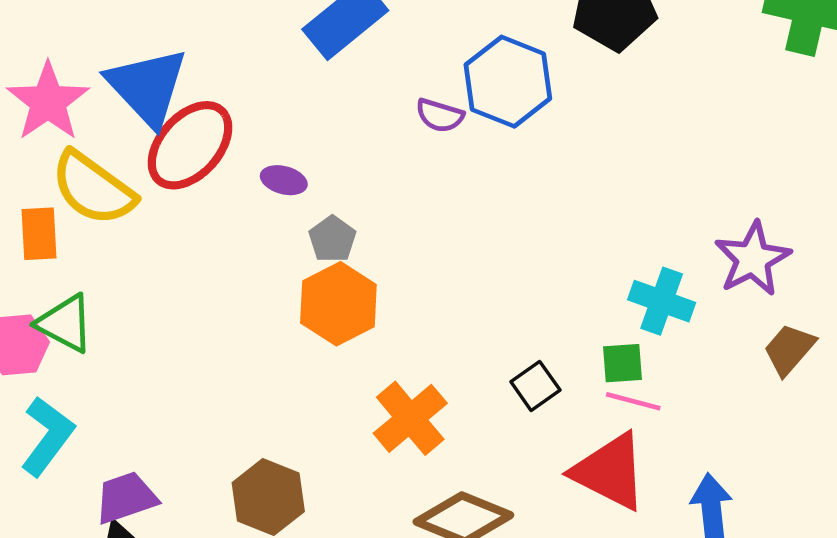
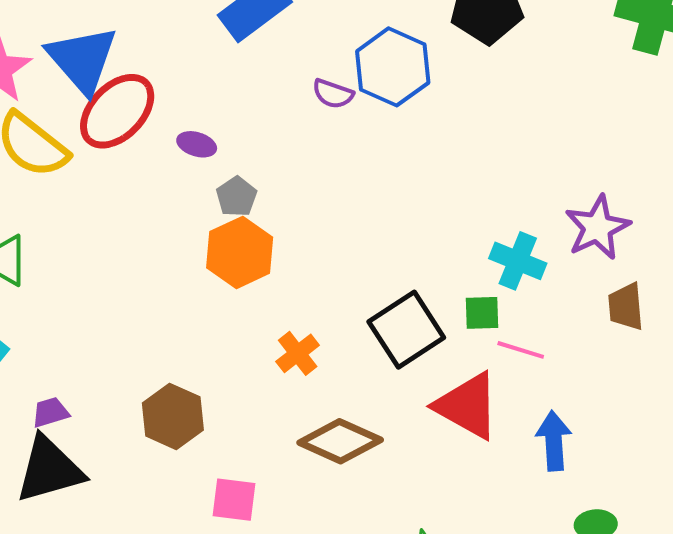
brown trapezoid: (789, 349) -> (626, 307), turned -48
black square: (535, 386) -> (406, 330), size x1.8
pink line: (633, 401) -> (521, 350), moved
orange cross: (410, 418) -> (298, 353), size x0.7
purple trapezoid: (126, 498) -> (50, 412), size x0.7

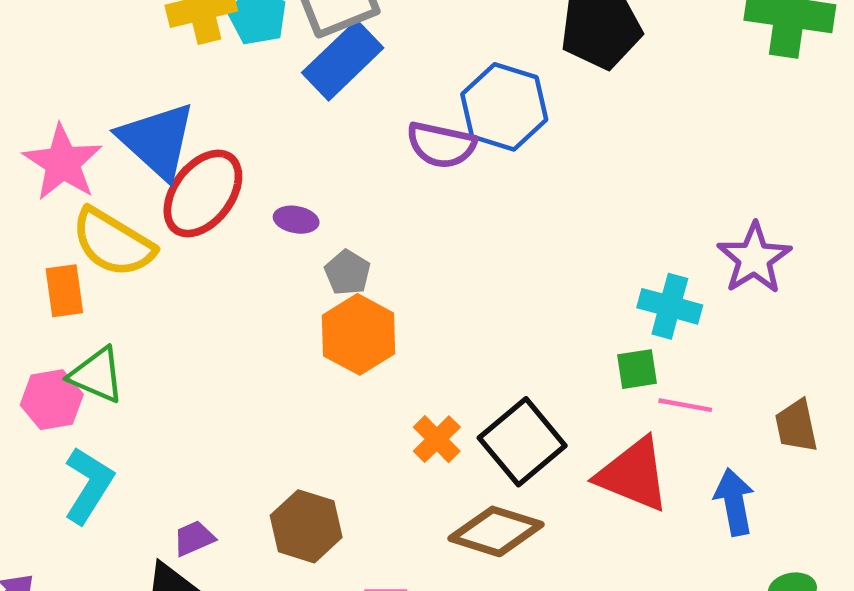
purple semicircle: (333, 94) -> (441, 145), size x1.5
brown trapezoid: (626, 307) -> (796, 426), moved
black square: (406, 330) -> (522, 442), moved
purple trapezoid: (50, 412) -> (194, 538), moved

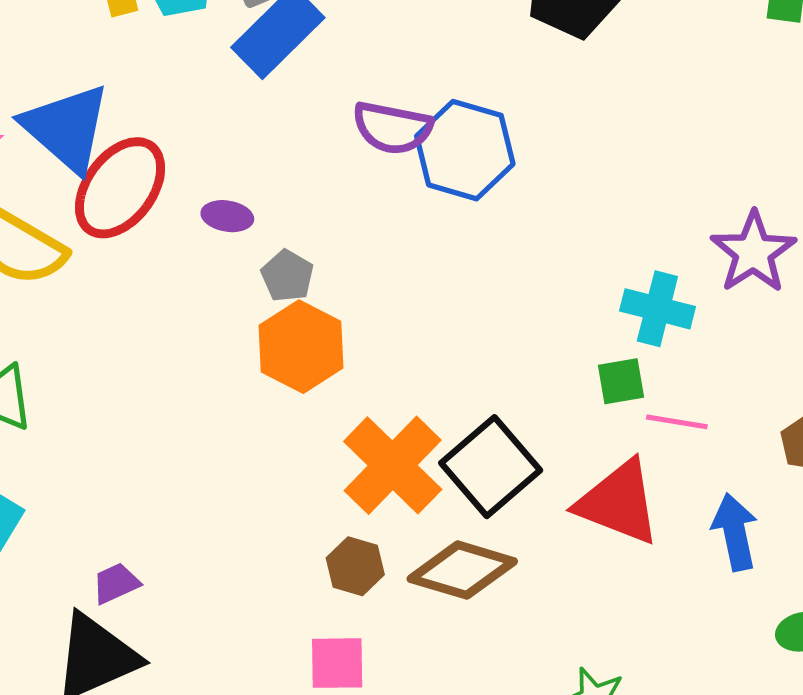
blue hexagon: (504, 107) -> (465, 150), moved
orange cross: (437, 439) -> (393, 465), size x1.8
brown hexagon: (306, 526) -> (355, 566), moved, size x0.7

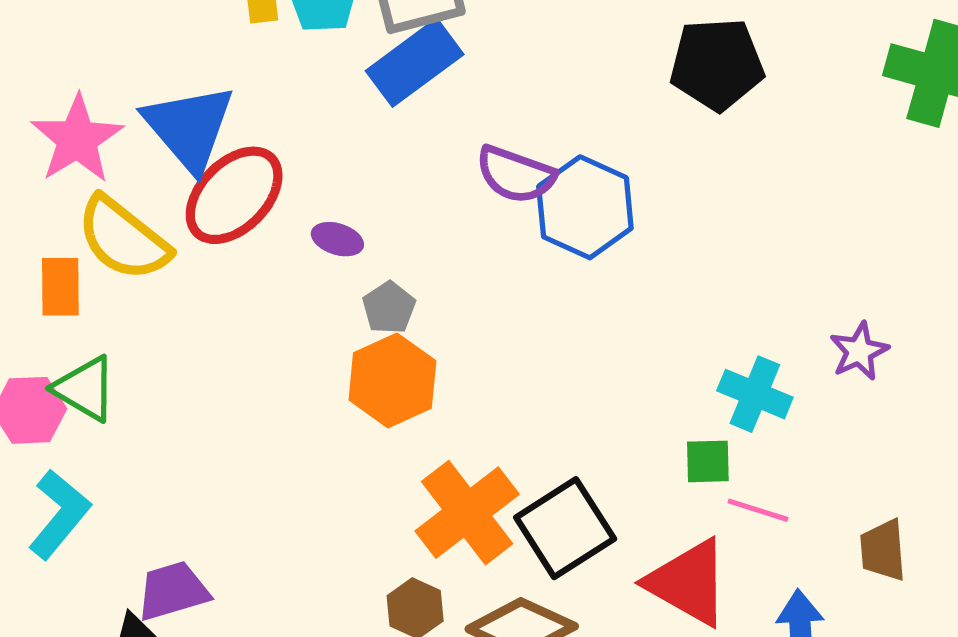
purple star: (753, 252) -> (859, 351), size x0.7
purple trapezoid: (116, 583) -> (173, 591), size x1.5

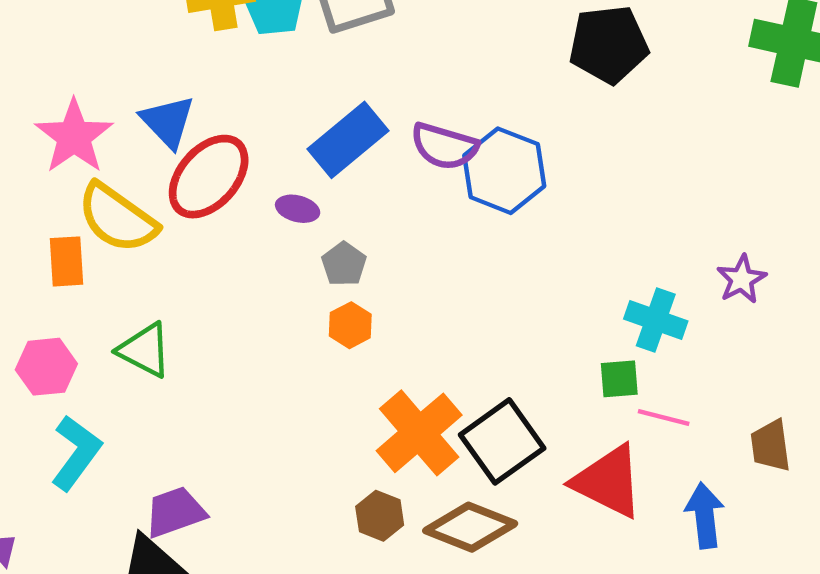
blue rectangle: (415, 63) -> (348, 140), moved
blue triangle: (189, 128) -> (168, 122), size x0.7
orange hexagon: (392, 380) -> (350, 325), size x0.6
green triangle: (85, 389) -> (145, 350), moved

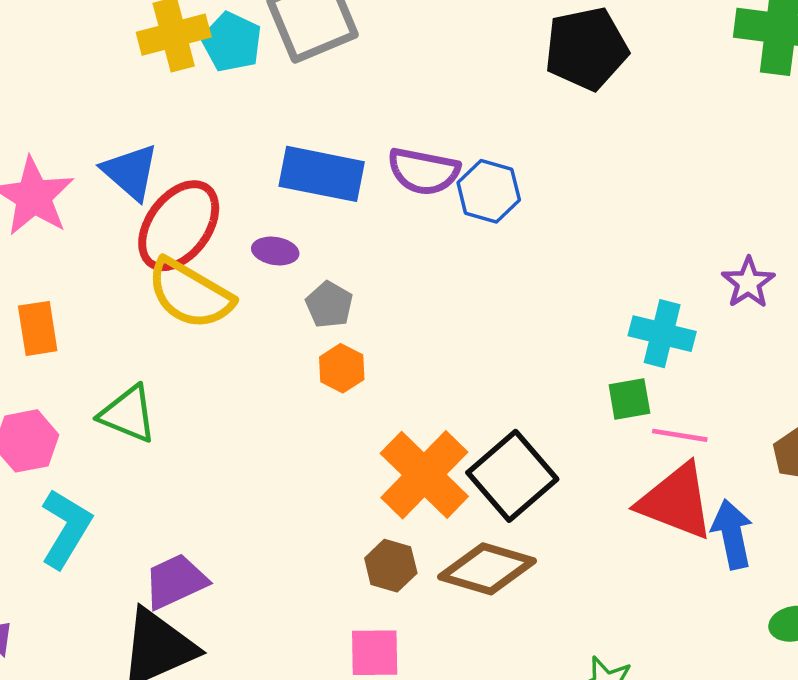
blue rectangle: (348, 140) -> (322, 174), turned 56
blue hexagon: (504, 171) -> (489, 191), size x0.7
yellow semicircle: (117, 218) -> (190, 294), moved
red triangle: (608, 482) -> (676, 501), moved

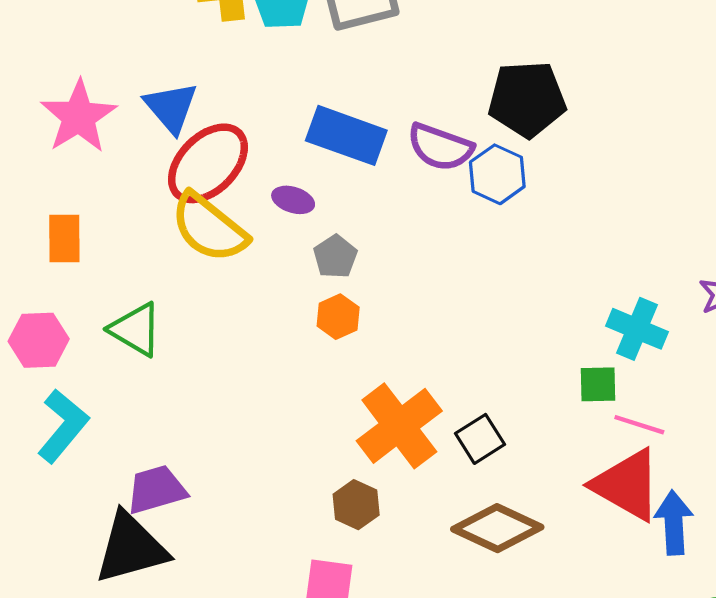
black pentagon: (586, 49) -> (527, 99), moved
black square: (512, 476) -> (480, 439), size x0.6
brown diamond: (487, 569) -> (497, 528), moved

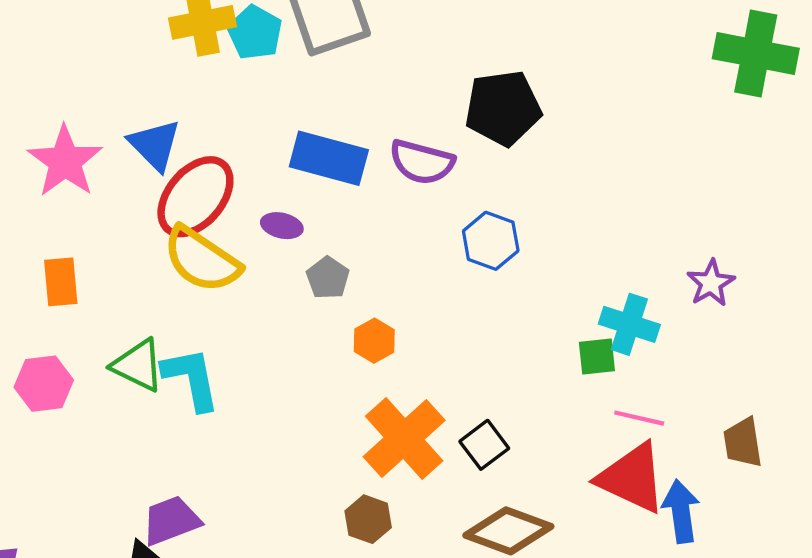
blue hexagon: (497, 174) -> (491, 241), moved
orange hexagon: (338, 317) -> (374, 341), moved
green square: (598, 384) -> (597, 357), moved
cyan L-shape: (63, 426) -> (191, 379), moved, turned -46

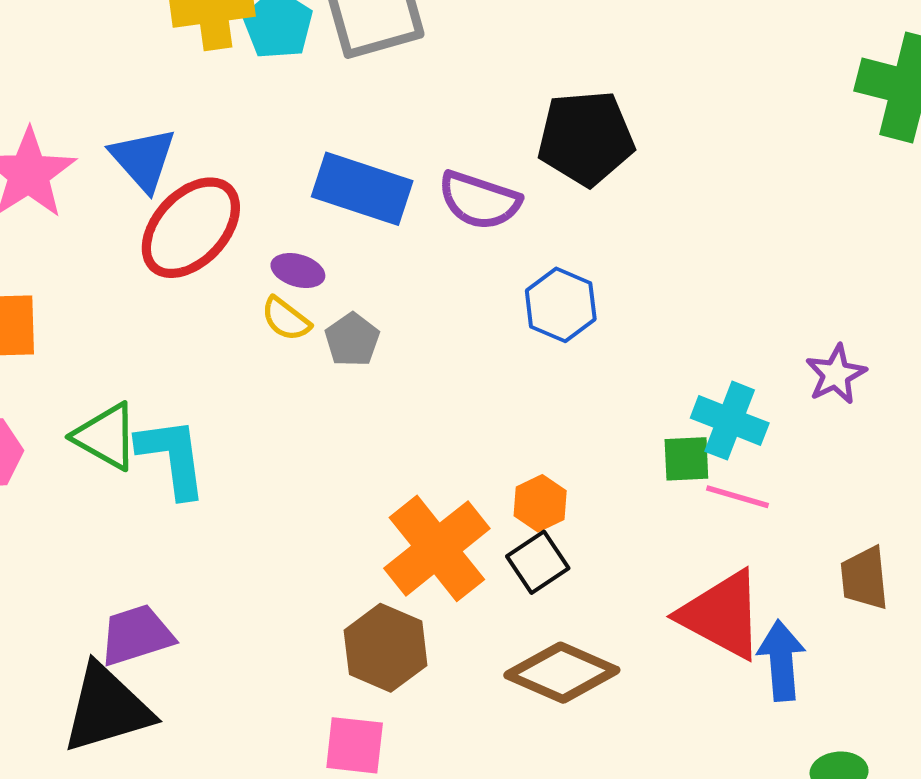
yellow semicircle: (202, 260) -> (286, 319), moved, size x0.5
orange hexagon: (374, 341) -> (540, 503), moved
pink line: (639, 418) -> (737, 497), moved
brown hexagon: (368, 519) -> (386, 648), size x1.4

